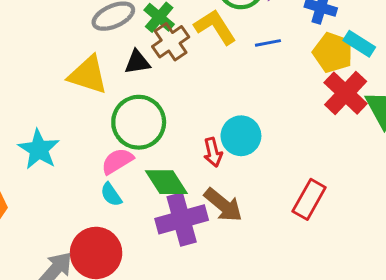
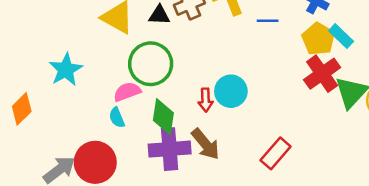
green diamond: (166, 182) -> (163, 117), turned 30

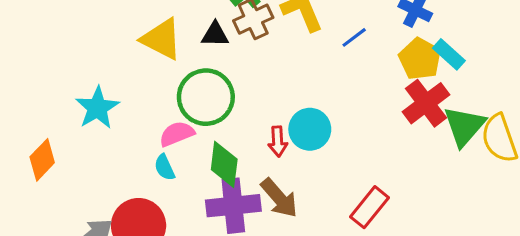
blue line: (268, 21) -> (354, 37), turned -36

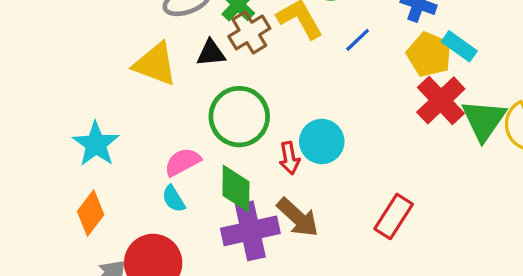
green circle: (206, 97) -> (239, 117), moved
orange diamond: (42, 160) -> (91, 213), moved

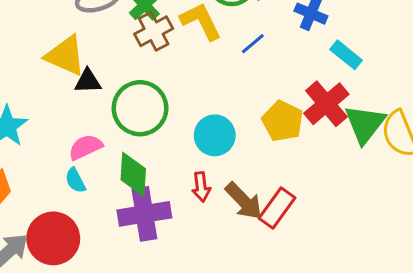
black triangle: (211, 53) -> (88, 81), moved
yellow pentagon: (429, 55) -> (283, 121), moved
red arrow: (289, 158) -> (201, 187), moved
brown arrow: (298, 217) -> (244, 201), moved

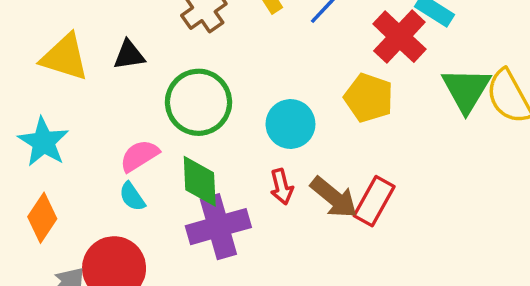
yellow triangle: (65, 56) -> (65, 57), moved
black triangle: (88, 81) -> (129, 55), moved
red cross: (326, 104) -> (399, 37), moved

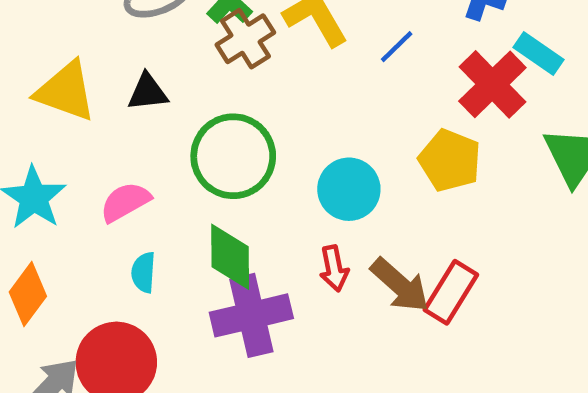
pink semicircle: (139, 156) -> (125, 202), moved
cyan semicircle: (132, 197) -> (143, 272), turned 36

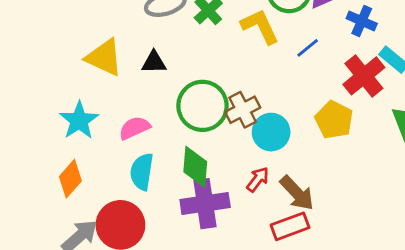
brown cross: (245, 39) -> (243, 110), moved
red arrow: (334, 268) -> (258, 179), turned -136
cyan semicircle: (143, 272) -> (142, 172), size x1.5
red rectangle: (451, 292) -> (290, 226), moved, turned 33

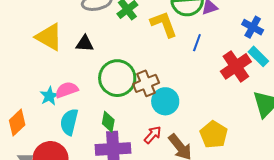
blue cross: (362, 21) -> (253, 27), moved
blue line: (308, 48) -> (197, 43), turned -36
cyan star: (79, 120) -> (49, 96), moved, size x0.7
yellow pentagon: (334, 120) -> (214, 135), moved
green diamond: (195, 167) -> (108, 122), size x0.7

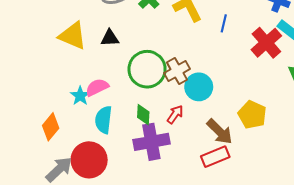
red arrow: (153, 135) -> (175, 114), moved

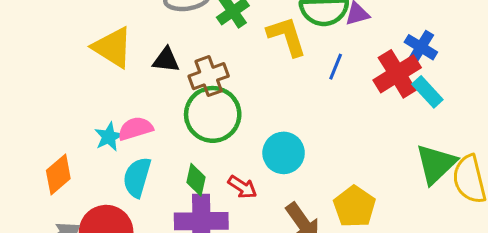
red cross: (266, 43) -> (397, 74), moved
brown cross: (177, 71) -> (209, 76), moved
red arrow: (175, 114) -> (242, 187), turned 78

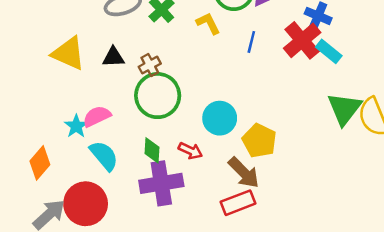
yellow L-shape: (287, 36) -> (208, 23), size x0.7
brown cross: (209, 76) -> (150, 65), size x0.7
cyan semicircle: (137, 177) -> (104, 156), turned 132
yellow pentagon: (354, 207) -> (259, 141), moved

